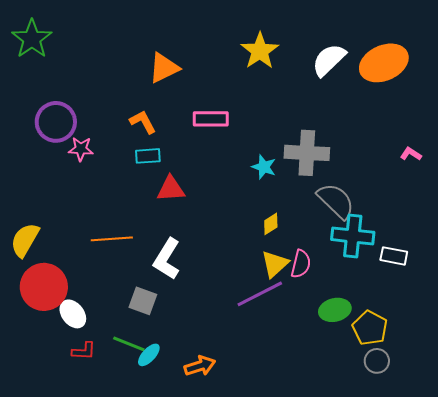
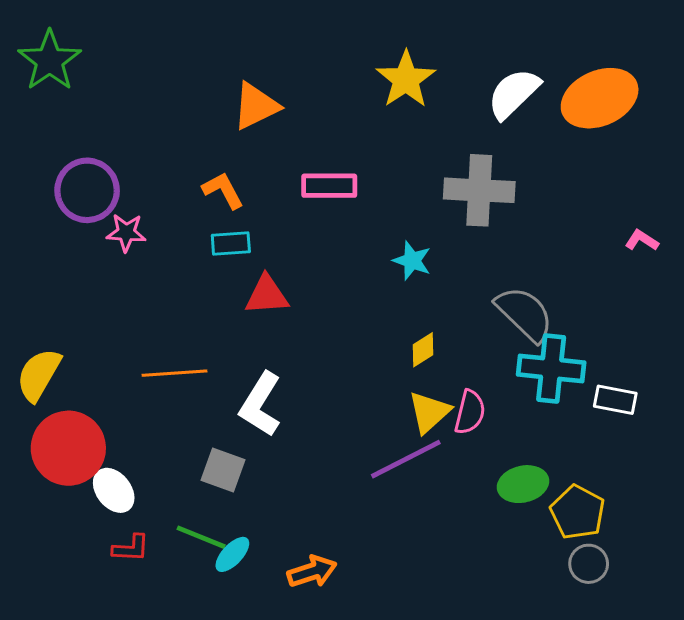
gray cross: (307, 153) -> (479, 190), moved

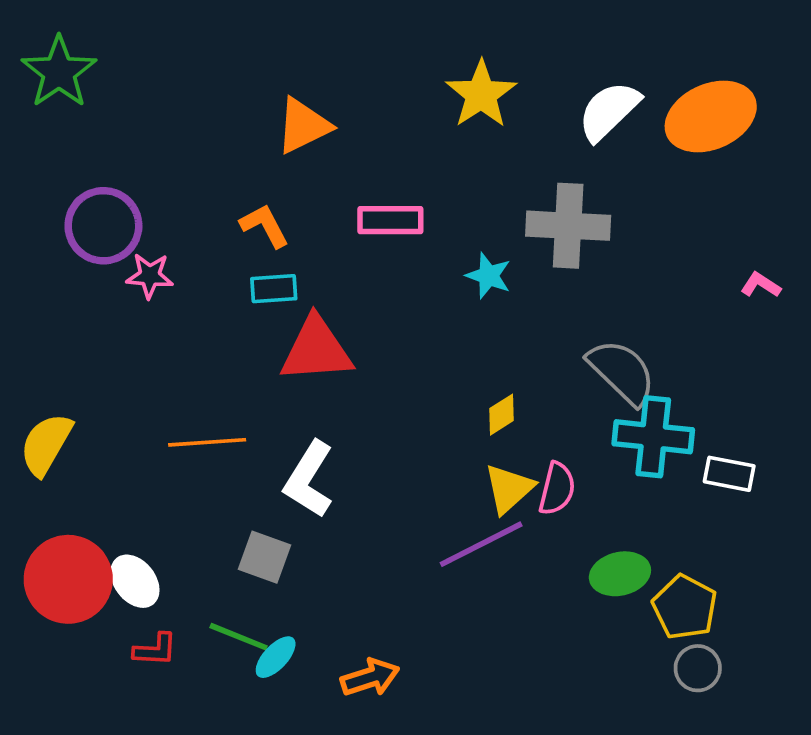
cyan star: (412, 261) -> (489, 276), moved
red triangle: (267, 295) -> (316, 350), size x1.4
red circle: (68, 448) -> (68, 579), moved

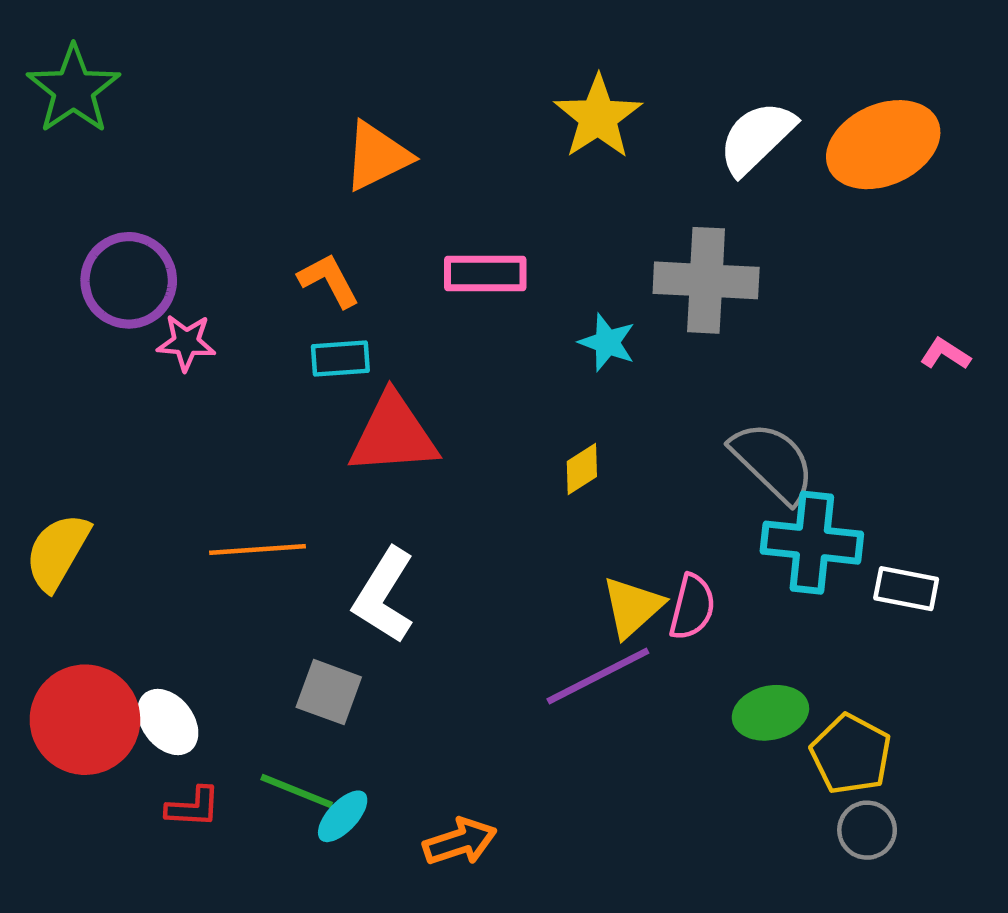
yellow diamond: (501, 415) -> (582, 469), moved

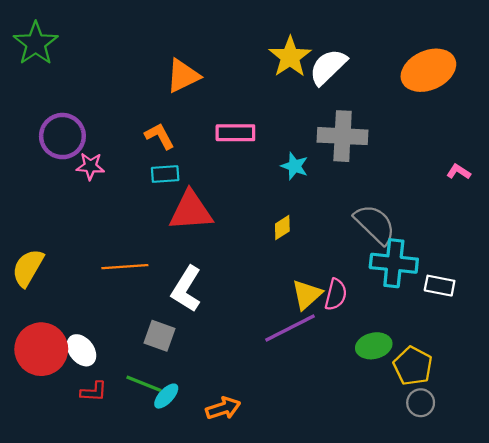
white semicircle: (757, 138) -> (328, 67), moved

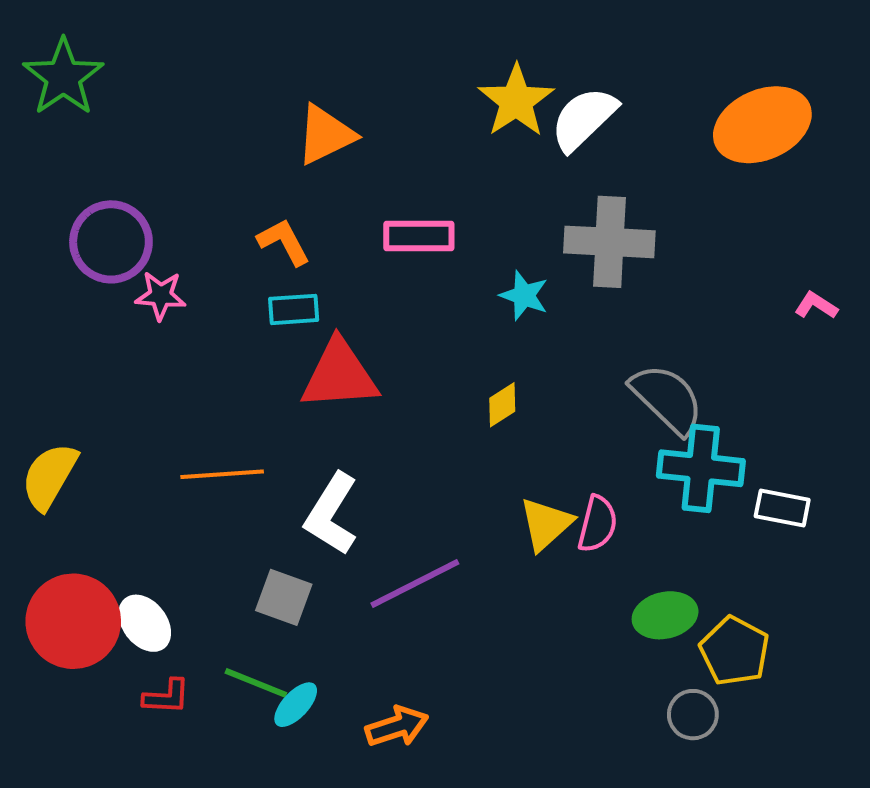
purple line: (290, 328) -> (415, 584), moved
gray circle: (421, 403) -> (693, 715), moved

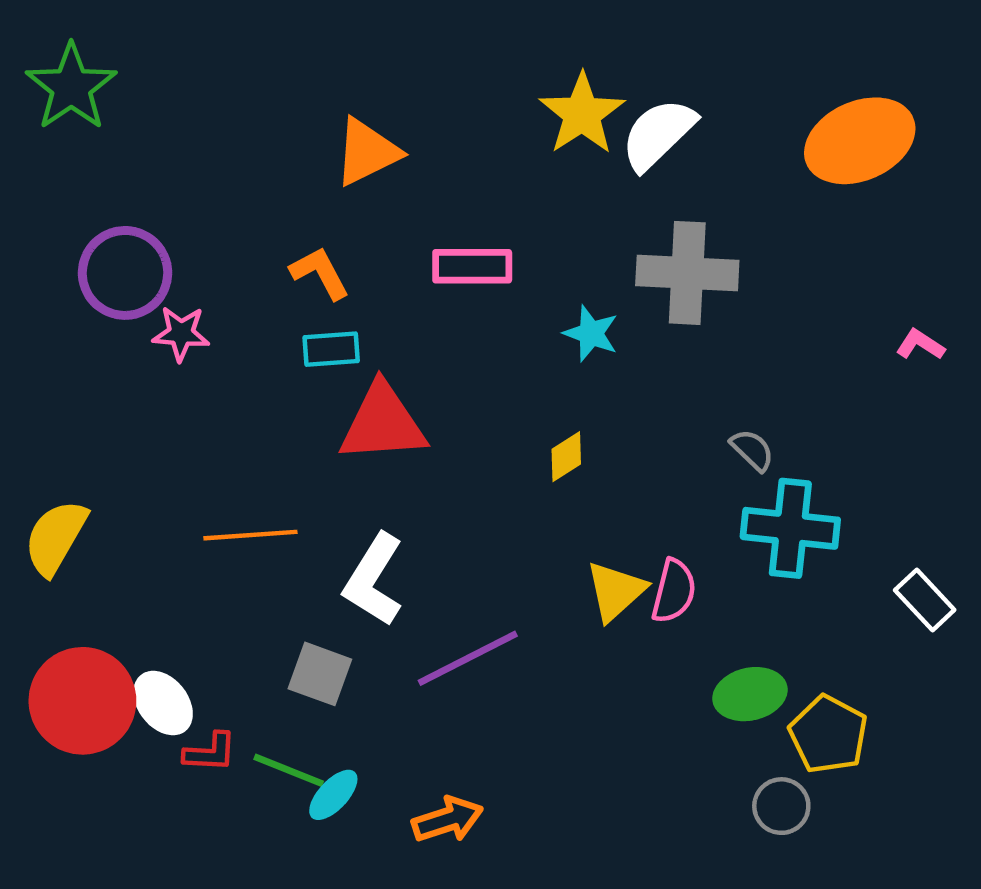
gray semicircle: (667, 399) -> (752, 450), size x0.5
white rectangle: (782, 508) -> (925, 600), moved, turned 36
red L-shape: (167, 697) -> (210, 752), moved

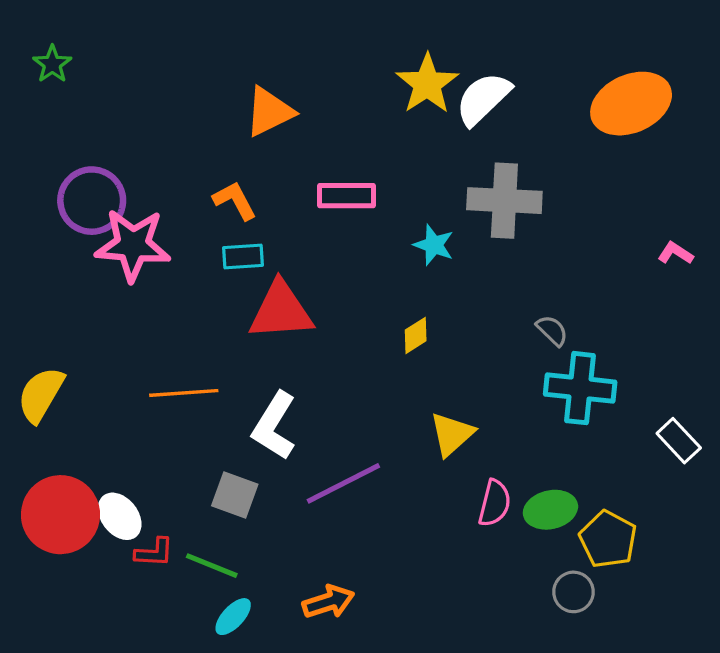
green star: (71, 87) -> (52, 64), size x0.6
pink star: (181, 333) -> (133, 245), size x1.8
pink semicircle: (674, 591) -> (495, 503), moved
cyan ellipse: (333, 795) -> (233, 617), moved

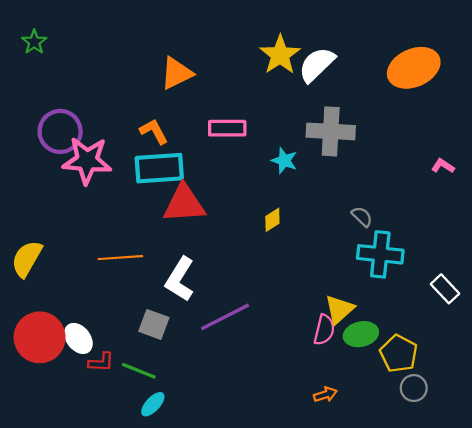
cyan rectangle: (243, 256) -> (159, 168), size x1.8
yellow triangle: (452, 434) -> (339, 309), moved
gray circle: (573, 592) -> (414, 388), moved
orange arrow: (328, 602) -> (325, 395), moved, size x0.7

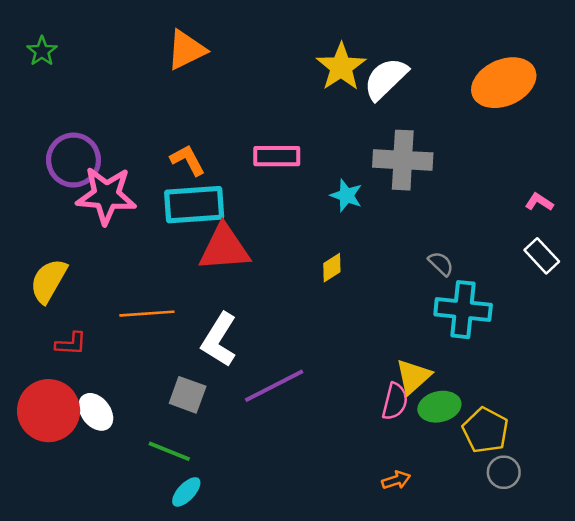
orange triangle: (177, 73) -> (186, 50), moved
yellow semicircle: (27, 259) -> (49, 281), moved
white rectangle: (445, 289) -> (542, 256), moved
red L-shape: (101, 362) -> (71, 344), moved

